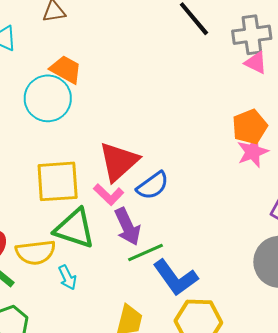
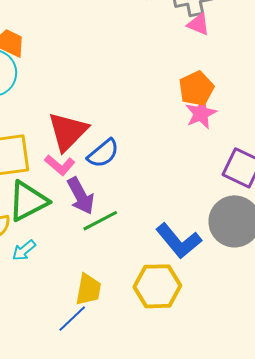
green triangle: (75, 228) -> (28, 201), turned -42
cyan arrow: (67, 277) -> (24, 250), turned 80
blue L-shape: (175, 278) -> (179, 241), moved

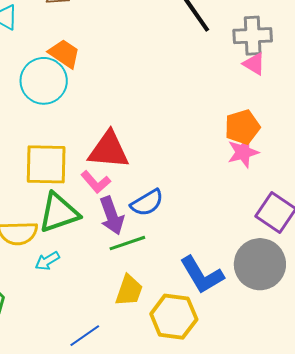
red triangle: (68, 131) -> (109, 150), turned 42
blue semicircle: (103, 153) -> (147, 203), moved
yellow trapezoid: (88, 290) -> (129, 290), moved

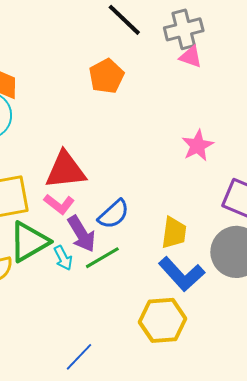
orange pentagon: (242, 127) -> (106, 76), moved
cyan arrow: (47, 261) -> (63, 258), moved, turned -75
yellow trapezoid: (129, 290) -> (174, 233), moved

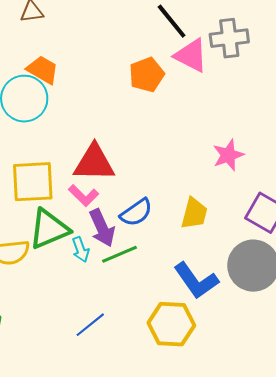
pink triangle: (191, 57) -> (191, 55), moved, size x1.5
yellow trapezoid: (174, 233) -> (194, 214), moved
blue line: (79, 357) -> (90, 325), moved

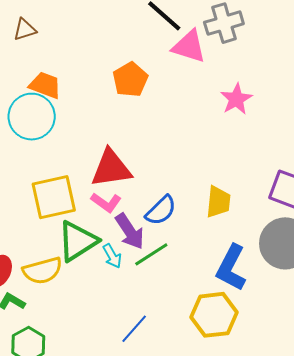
orange pentagon: (147, 75) -> (130, 80), moved
pink star: (228, 155) -> (236, 99), moved
blue L-shape: (196, 281) -> (231, 268), turned 72

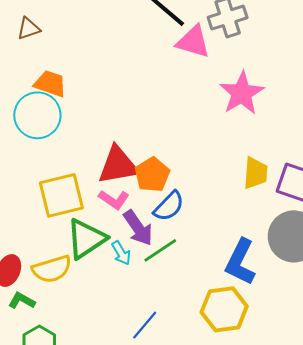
orange pentagon: (130, 80) -> (152, 175), moved
pink star: (236, 99) -> (242, 93), size x1.4
yellow trapezoid: (218, 202) -> (255, 173), moved

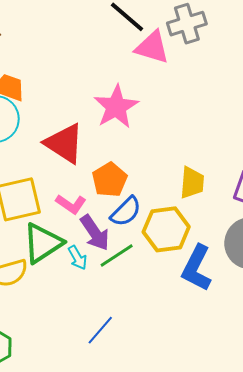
pink star: (242, 93) -> (116, 107), moved
red triangle: (118, 165) -> (64, 143), moved, turned 42
yellow trapezoid: (255, 173) -> (192, 183), moved
yellow hexagon: (224, 309) -> (166, 229), moved

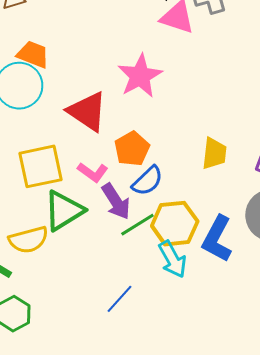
yellow hexagon: (166, 229) -> (175, 224), moved
cyan arrow: (78, 258) -> (173, 259), moved, size x1.5

